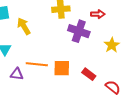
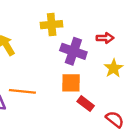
red arrow: (98, 14) -> (105, 38), moved
orange square: (62, 68) -> (71, 83), moved

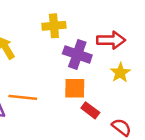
red arrow: (105, 38) -> (111, 40), size x1.5

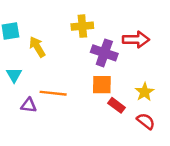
yellow star: (120, 73) -> (145, 92), moved

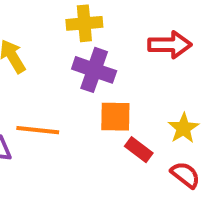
purple cross: (104, 53) -> (94, 70), moved

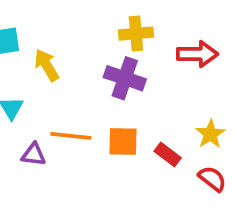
yellow cross: (84, 23) -> (136, 34), moved
orange square: (115, 117) -> (123, 141), moved

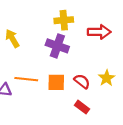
red rectangle: (168, 155) -> (82, 107), moved
red semicircle: (212, 179) -> (82, 81), moved

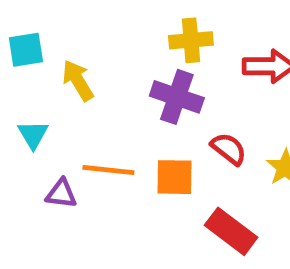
red semicircle: (82, 81) -> (229, 149), moved
red rectangle: (82, 107) -> (231, 231), size x1.5

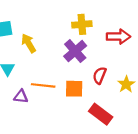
purple cross: (177, 97) -> (75, 51), turned 30
red semicircle: (229, 149) -> (100, 75), turned -105

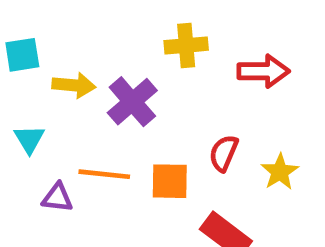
yellow arrow: (29, 43) -> (74, 85), turned 126
purple cross: (75, 51) -> (132, 102), moved

